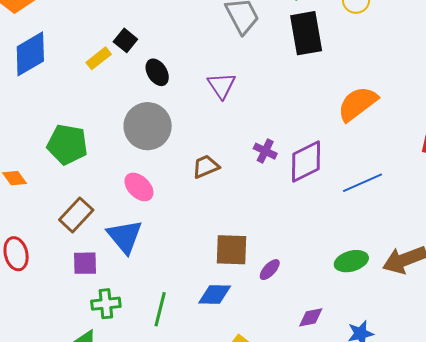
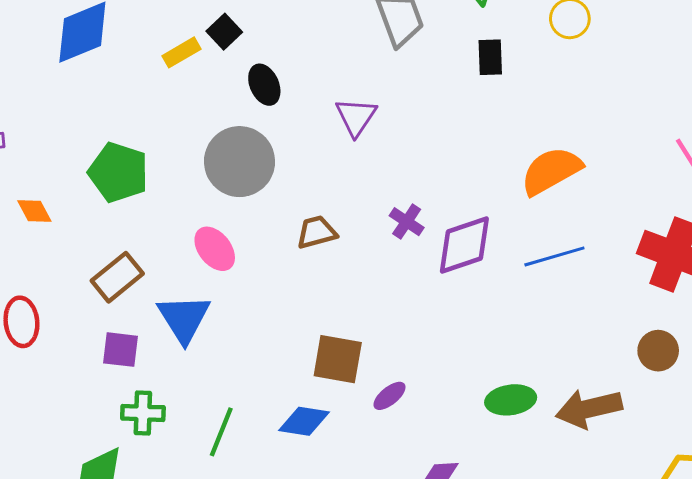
black rectangle: (306, 33) -> (490, 57), size x0.6
blue line: (363, 183) -> (554, 256), moved

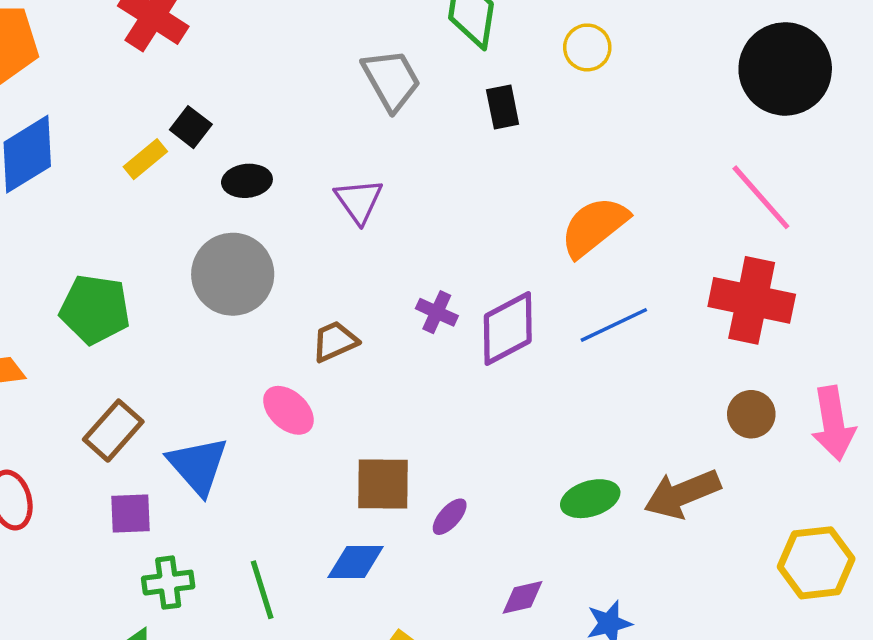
black ellipse: (264, 85) -> (247, 181), turned -63
pink ellipse: (215, 249) -> (288, 410), moved
green line: (221, 432) -> (262, 590), turned -30

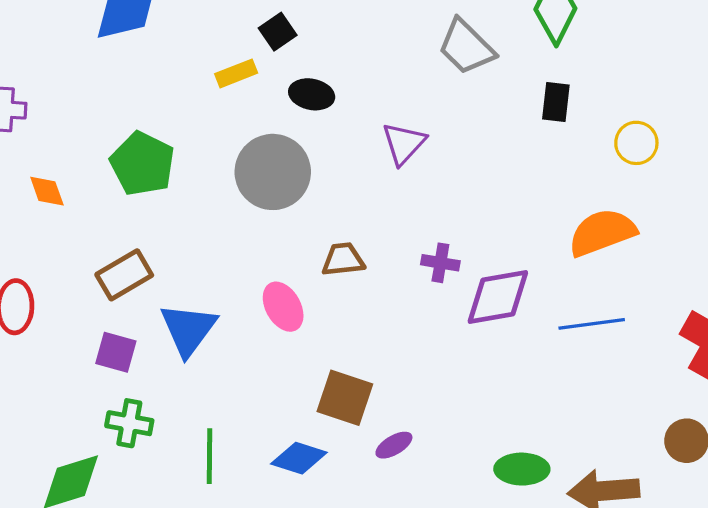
yellow circle: (587, 47) -> (636, 143), moved
gray trapezoid: (391, 80) -> (466, 47), turned 146
yellow rectangle: (145, 159) -> (236, 73), moved
purple cross: (437, 312) -> (440, 263), turned -33

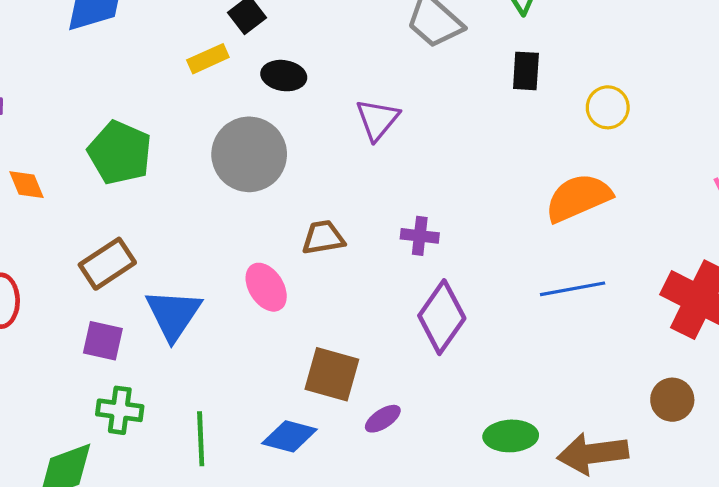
purple diamond: (498, 297) -> (442, 317), moved, turned -42

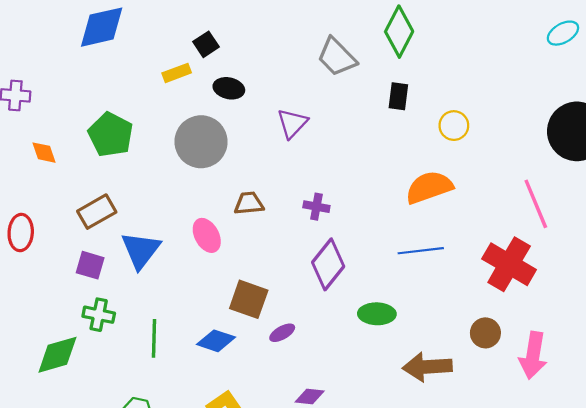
green ellipse: (511, 436) -> (377, 314), moved

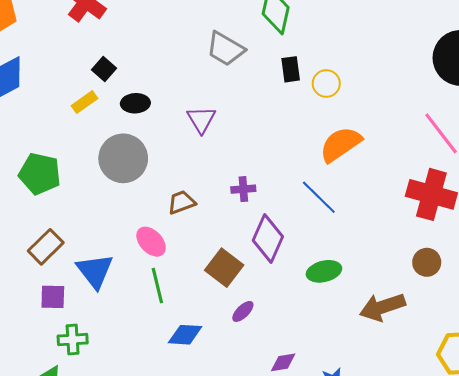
yellow circle: (454, 126) -> (326, 83), moved
blue line: (421, 251) -> (319, 197), moved, turned 66
brown square: (249, 299) -> (224, 268), moved, turned 33
green line: (154, 338) -> (157, 286), moved

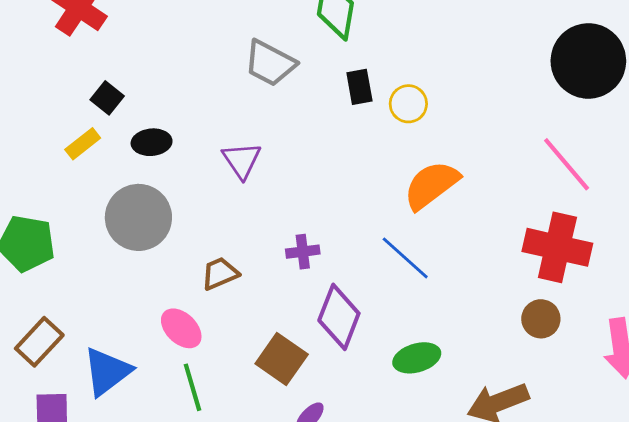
brown circle: (427, 262) -> (541, 319), moved
blue triangle: (95, 271) -> (107, 371), turned 33

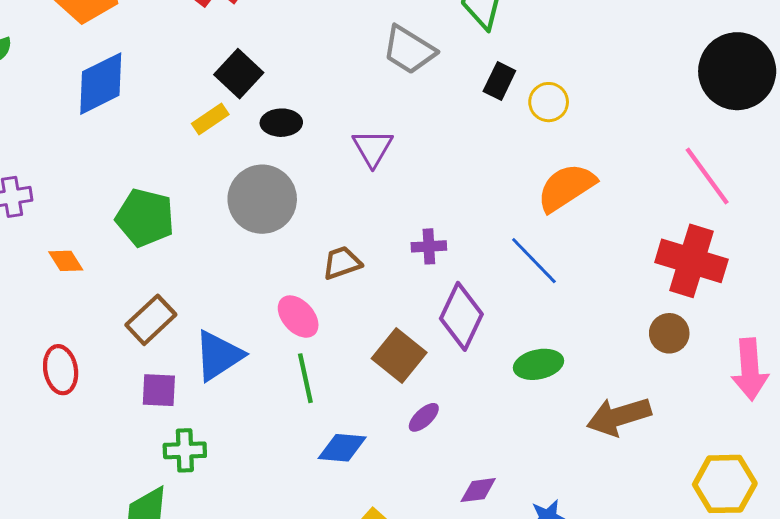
black rectangle: (359, 87) -> (499, 81), turned 32
black square: (107, 98) -> (239, 74), size x1.4

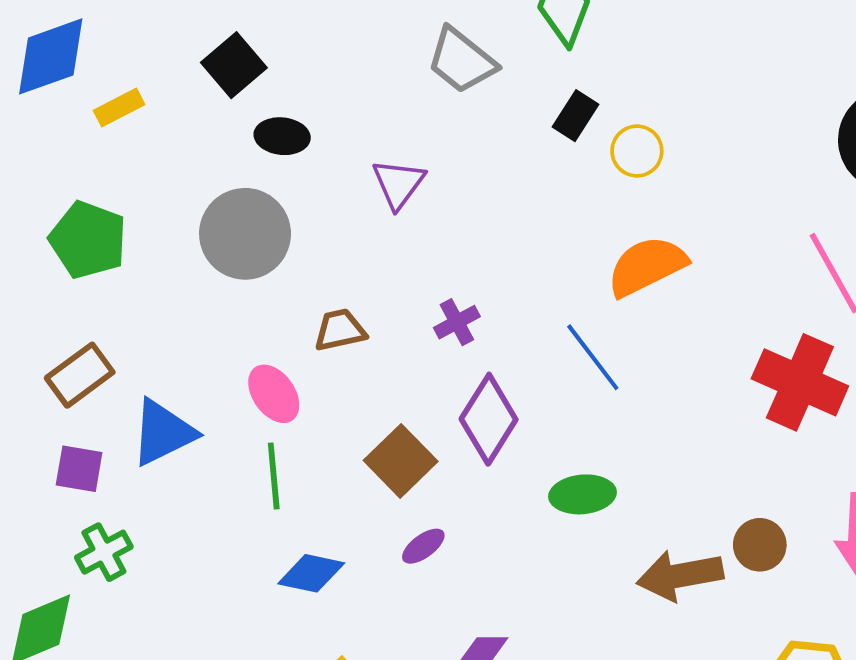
yellow rectangle: (210, 119) -> (119, 107), moved
purple cross: (429, 246) -> (457, 322), turned -32
brown circle: (669, 333) -> (760, 545), moved
green cross: (185, 450) -> (104, 552), turned -33

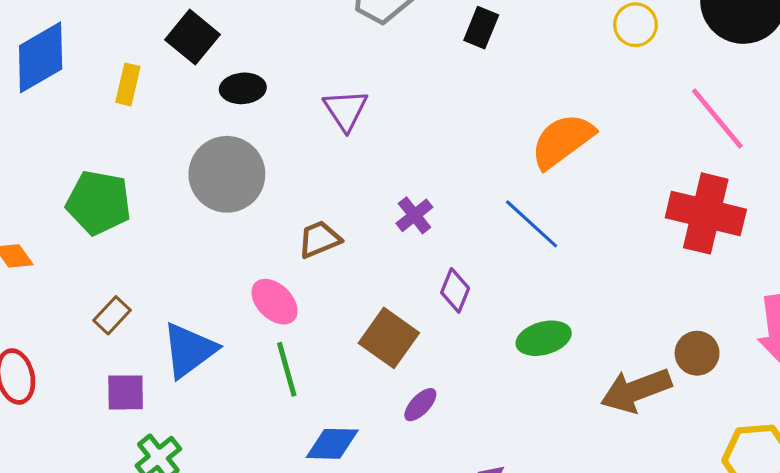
yellow rectangle: (119, 107) -> (128, 84), moved, turned -39
yellow circle: (637, 151) -> (635, 25), moved
brown rectangle: (80, 375) -> (112, 315), size x0.7
purple diamond: (489, 419) -> (455, 290), size x0.6

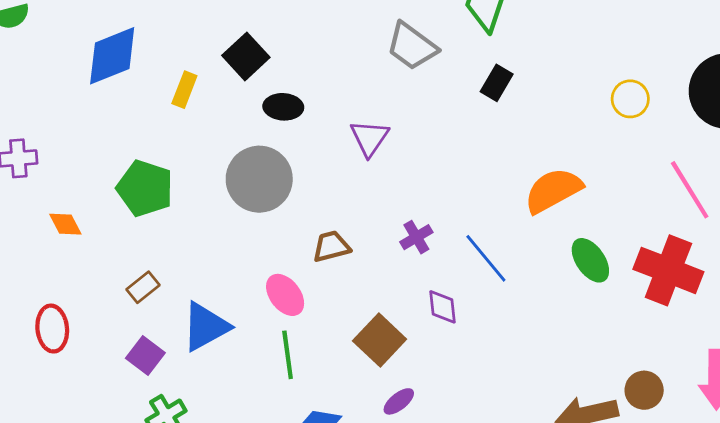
blue line: (532, 224) -> (486, 258), moved
purple diamond: (455, 290) -> (442, 307), turned -36
green ellipse: (544, 338) -> (590, 260), moved, turned 63
purple square: (126, 392) -> (145, 356), turned 30

